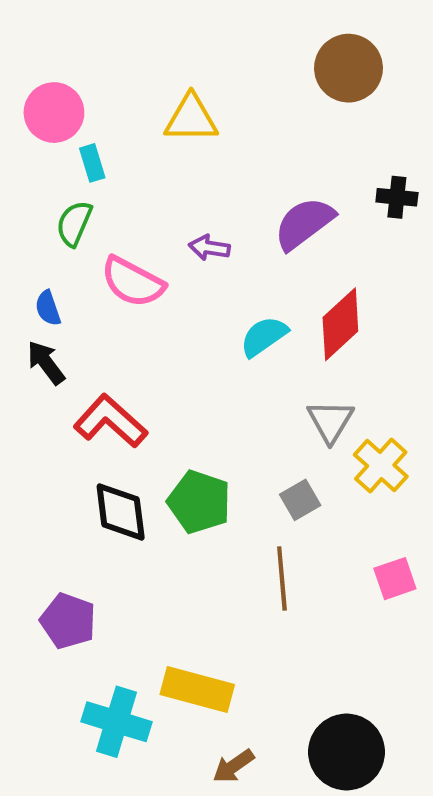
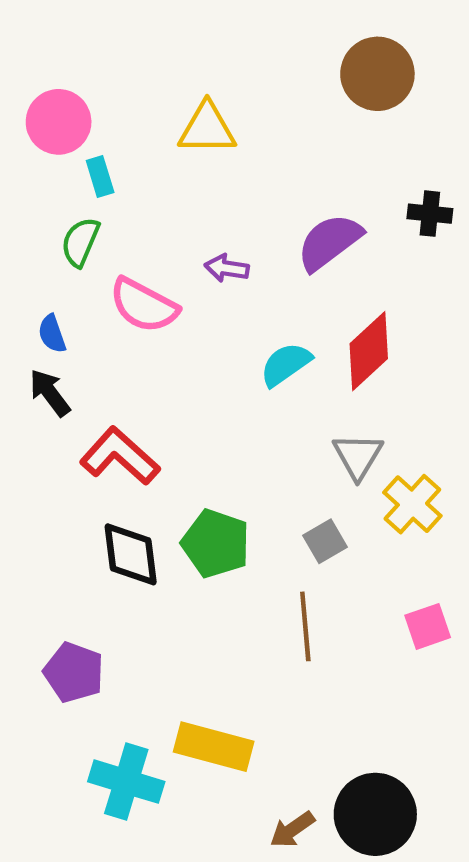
brown arrow: (234, 766) -> (292, 830), moved

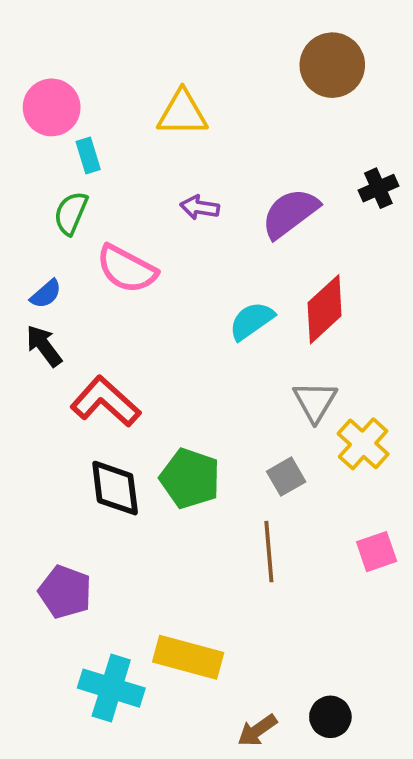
black cross: (430, 214) -> (378, 188), turned -30
purple arrow: (227, 268) -> (200, 207), moved
blue semicircle: (52, 334) -> (46, 294), turned -112
black circle: (375, 814) -> (330, 717), size x0.6

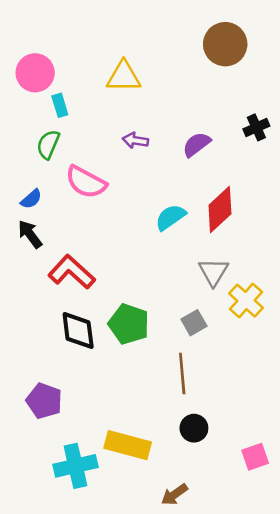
purple semicircle: (290, 213) -> (197, 144), size x0.7
pink square: (377, 552) -> (255, 457), moved
cyan cross: (111, 688) -> (75, 466), turned -30
black circle: (330, 717) -> (194, 428), moved

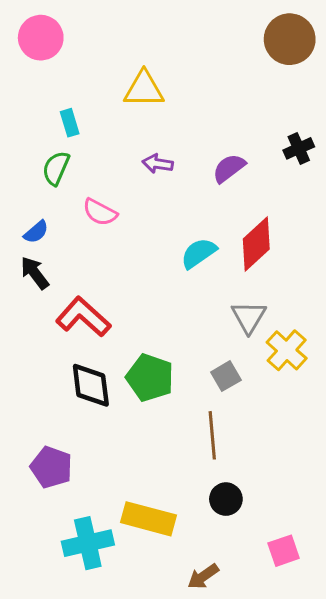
brown circle: (225, 44) -> (290, 39), moved
pink circle: (35, 73) -> (41, 38), moved
pink semicircle: (86, 182) -> (100, 212), size x0.7
pink square: (255, 457) -> (284, 551), moved

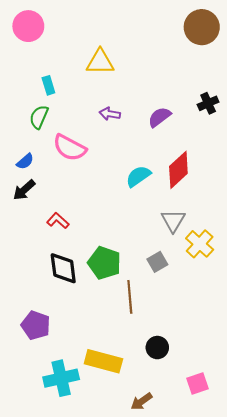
pink semicircle: (100, 212) -> (70, 148), size x1.4
black arrow: (35, 273) -> (24, 190), turned -95
red L-shape: (83, 317) -> (58, 221), size x0.6
brown line: (212, 435) -> (130, 297), moved

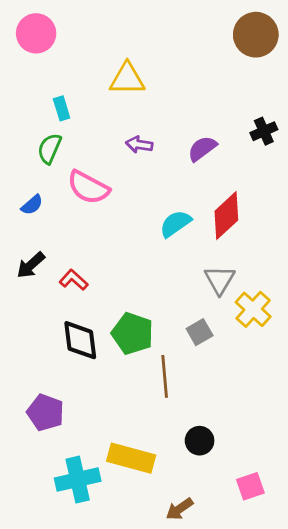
black arrow: (24, 190) -> (31, 265), moved

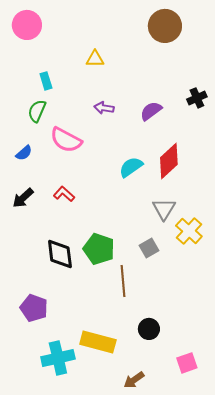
brown circle: (256, 35) -> (165, 26), moved
yellow triangle: (127, 79) -> (95, 59), size x0.7
red L-shape: (74, 280) -> (64, 194), moved

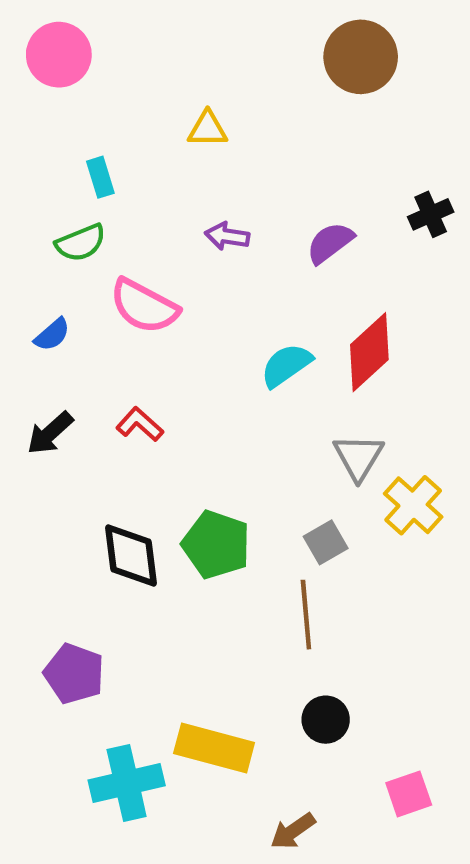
green semicircle: (37, 111) -> (81, 243), turned -135
brown line: (123, 281) -> (306, 615), moved

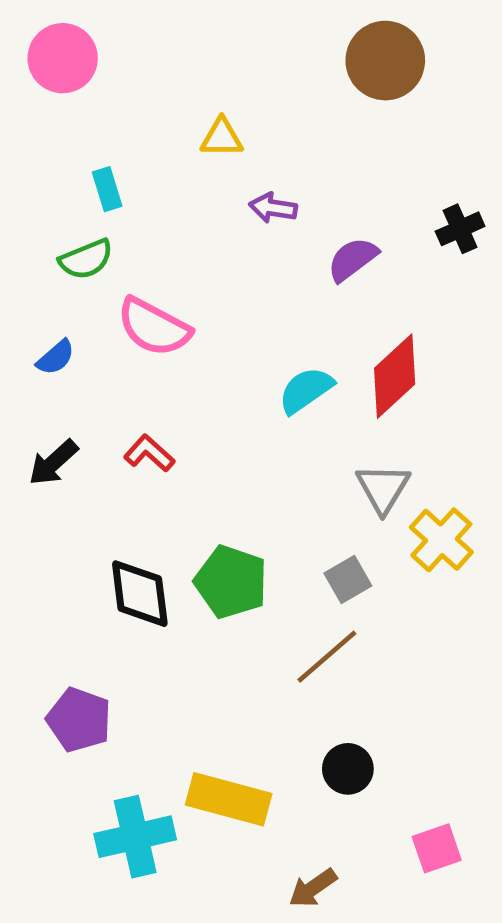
purple arrow: (227, 236) -> (273, 208), moved
brown line: (306, 615) -> (327, 657), turned 54

